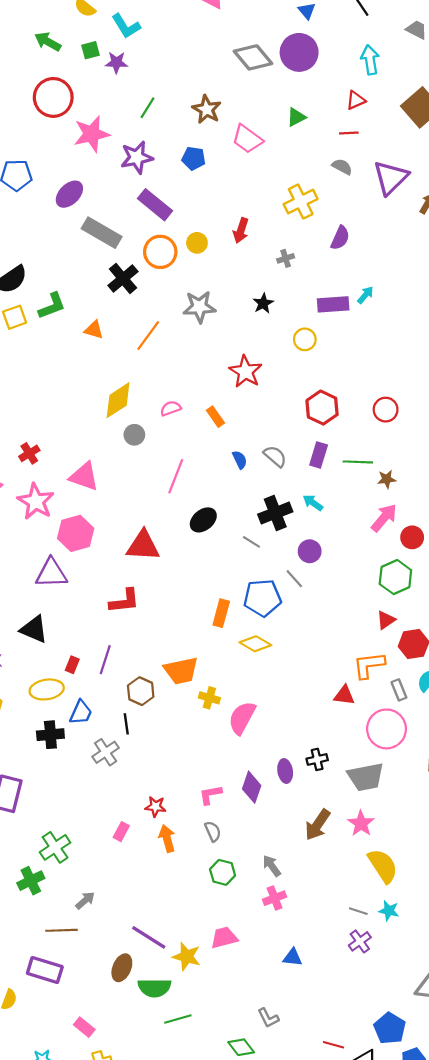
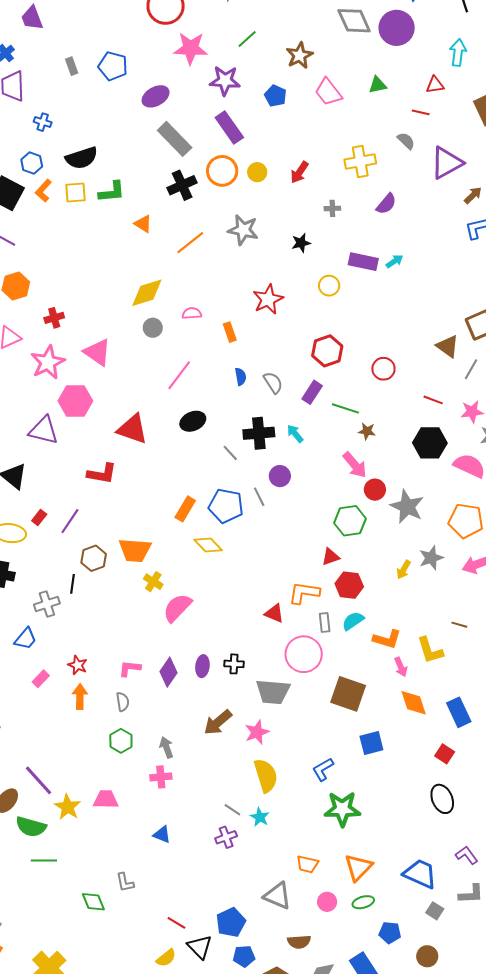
pink arrow: (384, 518) -> (355, 465), turned 84
blue trapezoid: (81, 712) -> (25, 639), moved

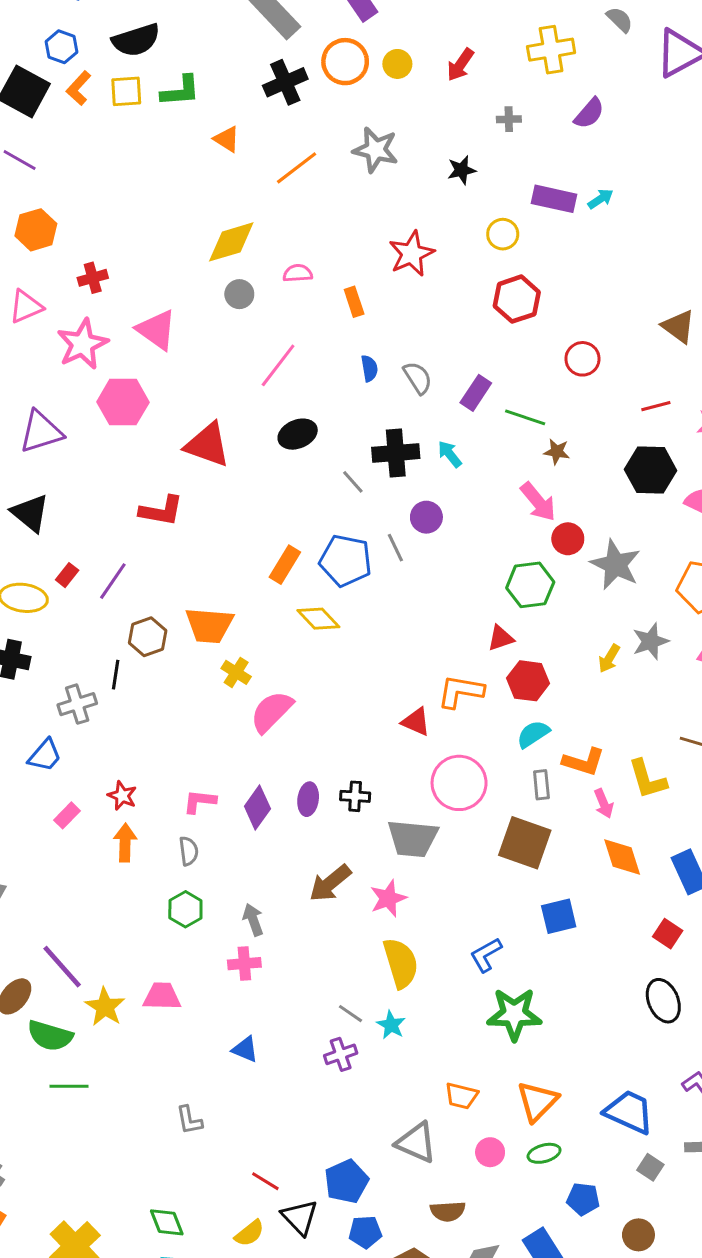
red hexagon: (327, 351) -> (517, 299), moved
red line: (433, 400) -> (656, 406), turned -36
purple triangle: (44, 430) -> (41, 432), moved, turned -32
gray rectangle: (325, 623) -> (541, 785), moved
green diamond: (93, 902) -> (167, 1222), moved

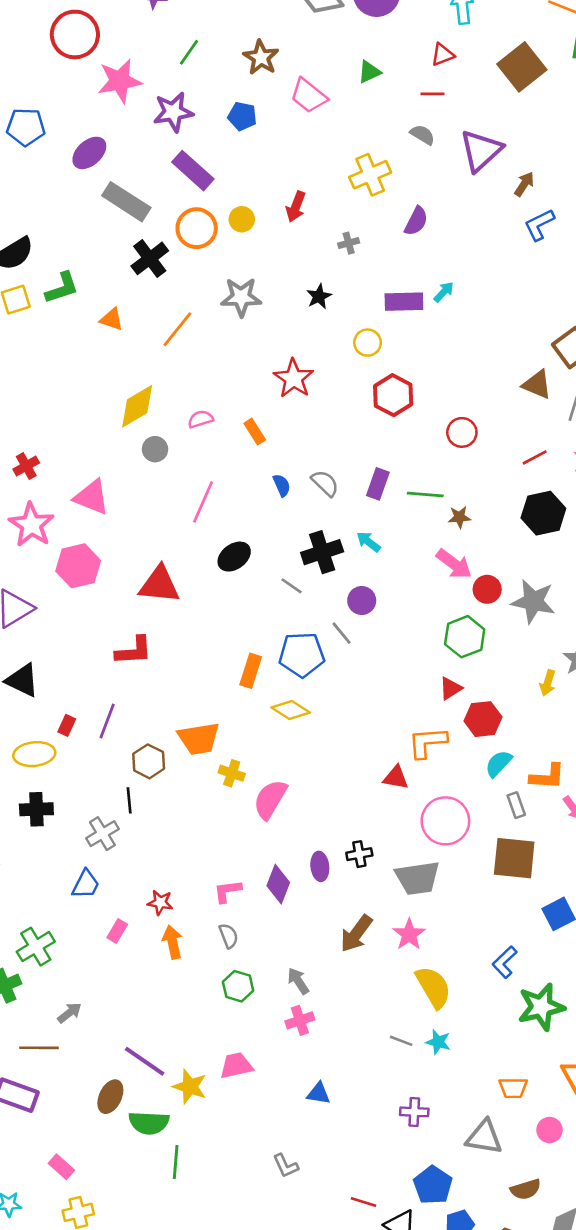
purple cross: (341, 1054) -> (414, 1112), moved, turned 36
green line: (69, 1086) -> (176, 1162), turned -72

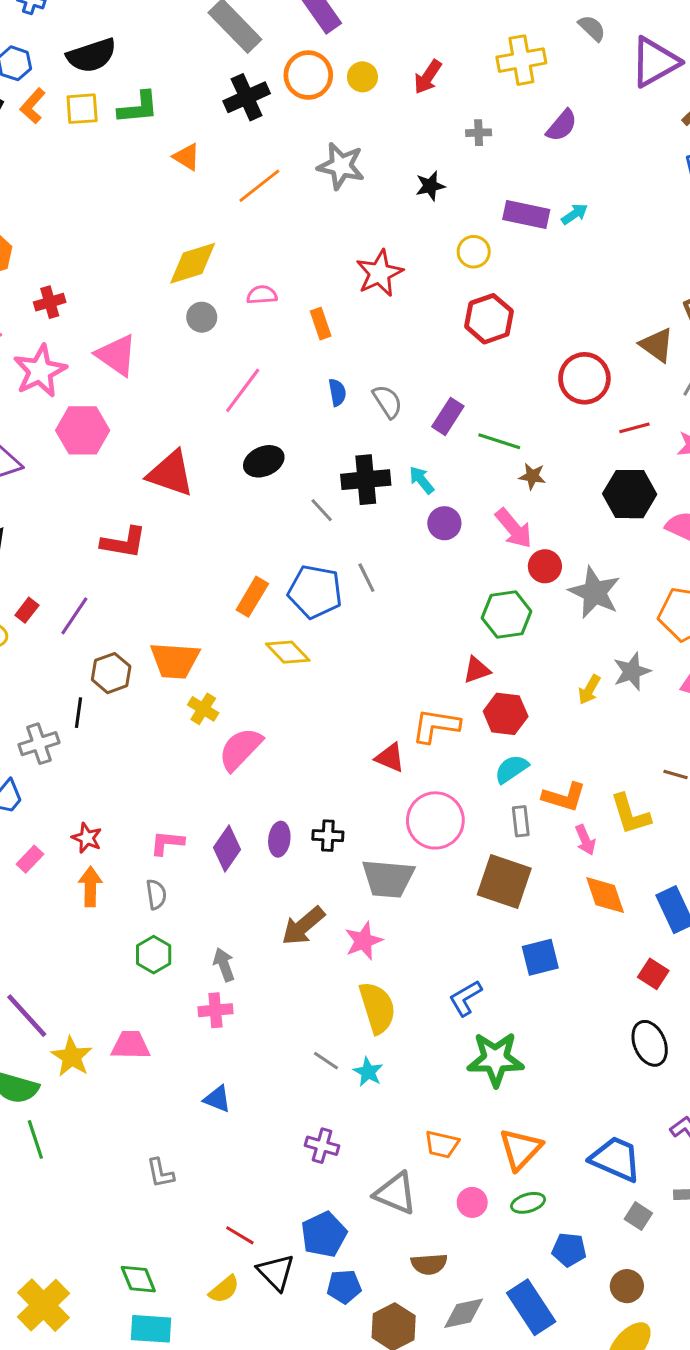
red circle: (462, 432) -> (584, 378), moved, size x1.4
purple circle: (362, 601) -> (444, 523), moved
green line: (176, 1162) -> (35, 1139), turned -36

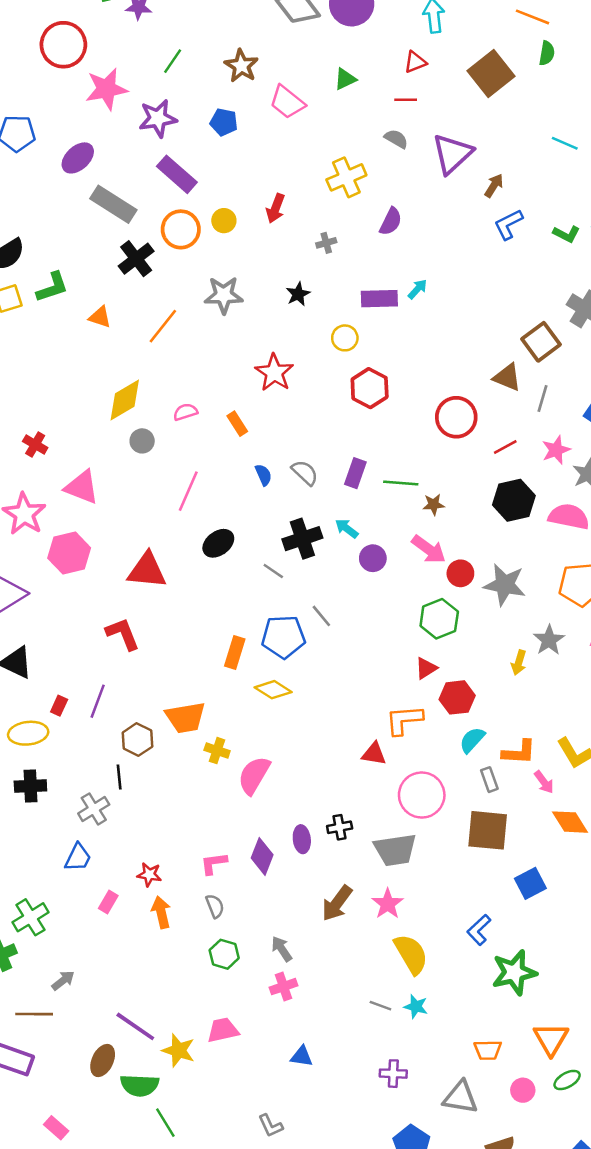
red cross: (50, 302) -> (35, 444), moved, turned -30
red L-shape: (124, 542) -> (123, 634), turned -108

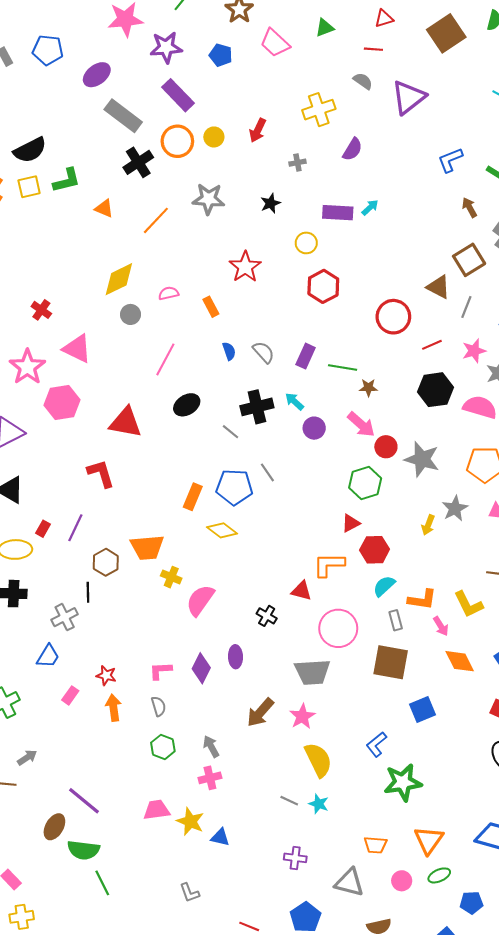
brown arrow: (494, 186) -> (470, 207), moved, turned -66
black cross: (340, 827) -> (267, 616), moved, turned 36
yellow star: (178, 1050) -> (190, 821), moved

